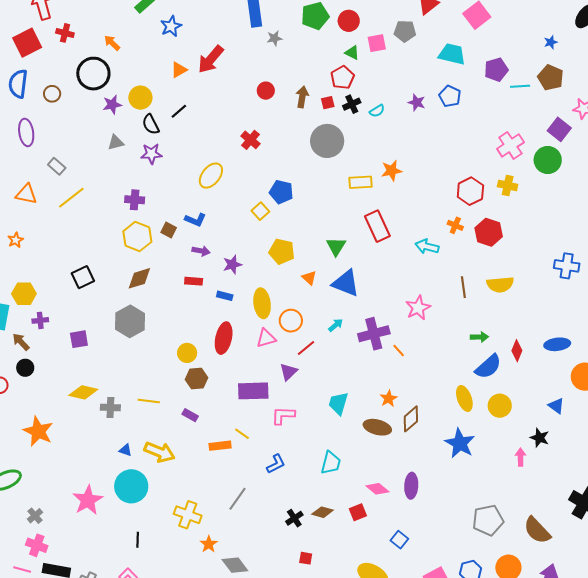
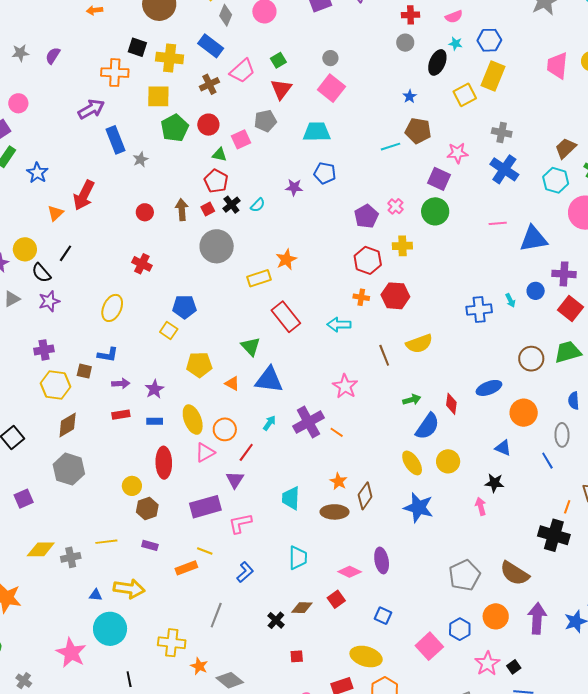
purple pentagon: (496, 70) -> (366, 216), moved
pink cross: (510, 145) -> (395, 206), size x0.6

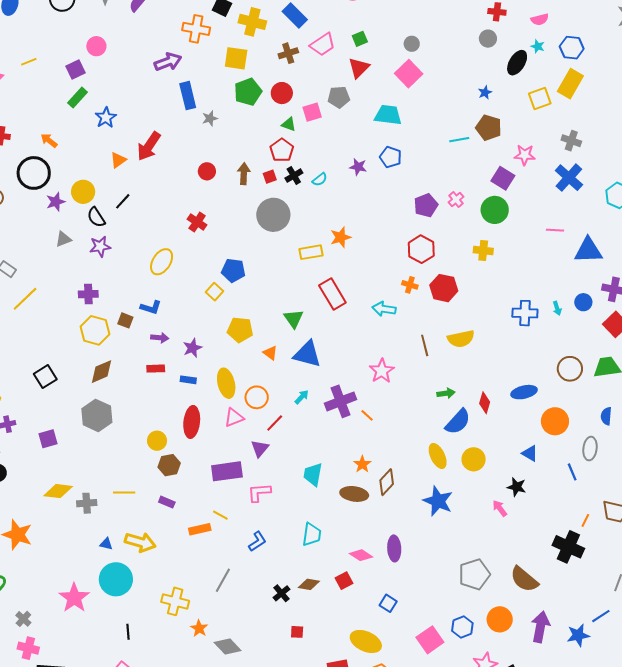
yellow cross: (402, 246) -> (483, 251), moved
pink arrow: (481, 506) -> (500, 508), turned -30

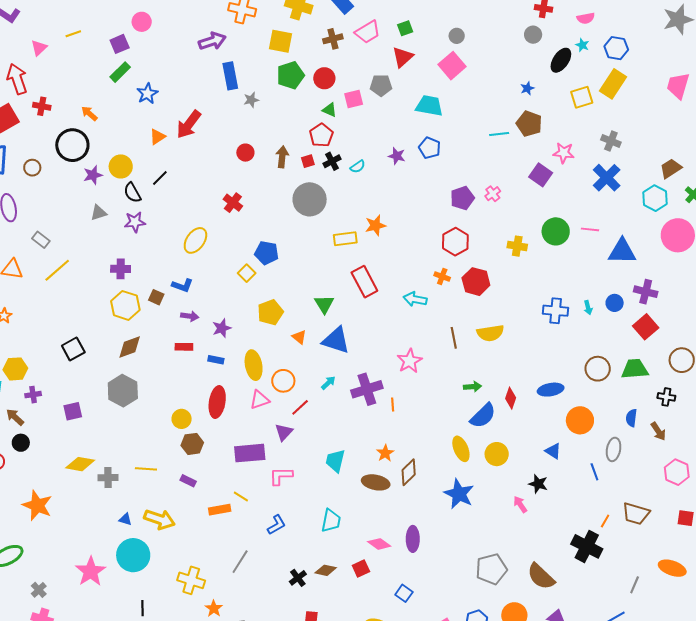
green circle: (495, 210) -> (556, 231), moved
yellow pentagon: (240, 330) -> (270, 312), turned -30
orange line: (367, 415) -> (393, 405), turned 40

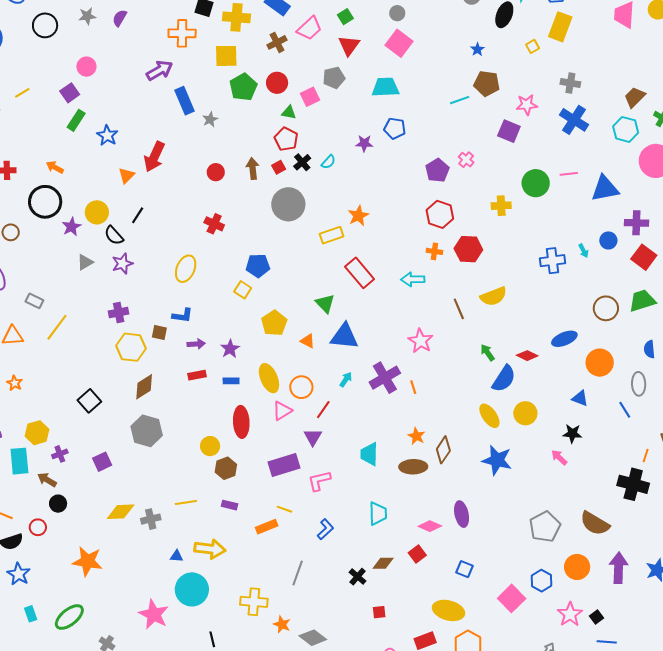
yellow square: (582, 97) -> (532, 46), size x0.6
green arrow: (473, 387) -> (487, 353), turned -108
red diamond: (511, 398) -> (527, 356), turned -70

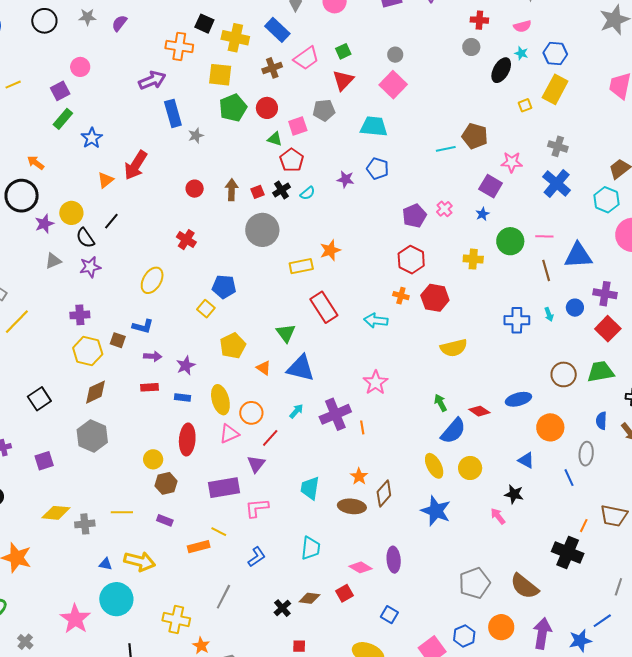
blue star: (477, 49) -> (482, 214), moved
red pentagon: (286, 139) -> (292, 160), moved
brown line: (459, 309) -> (546, 270), moved

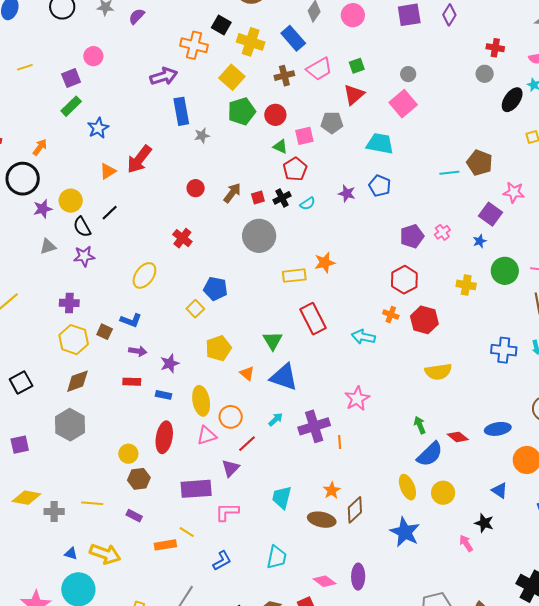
yellow square: (220, 75) -> (232, 77), turned 30
orange arrow: (36, 163) -> (40, 147), turned 84
brown arrow: (232, 190) -> (232, 193), turned 30

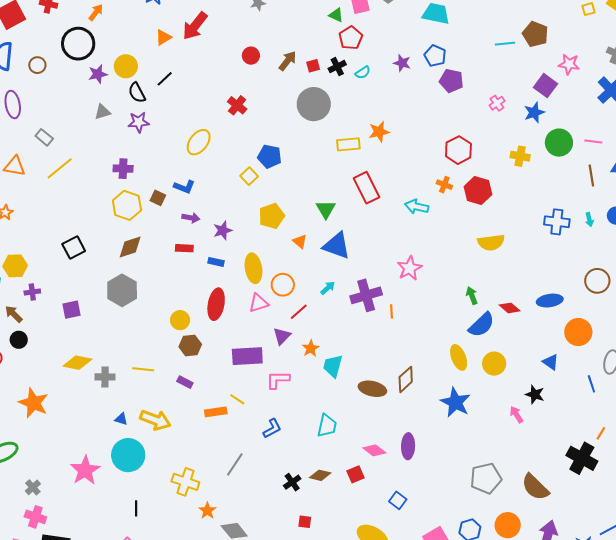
purple pentagon: (412, 236) -> (451, 81), moved, turned 30
blue star: (480, 241) -> (534, 113), size x1.5
orange star: (332, 490) -> (311, 348), moved

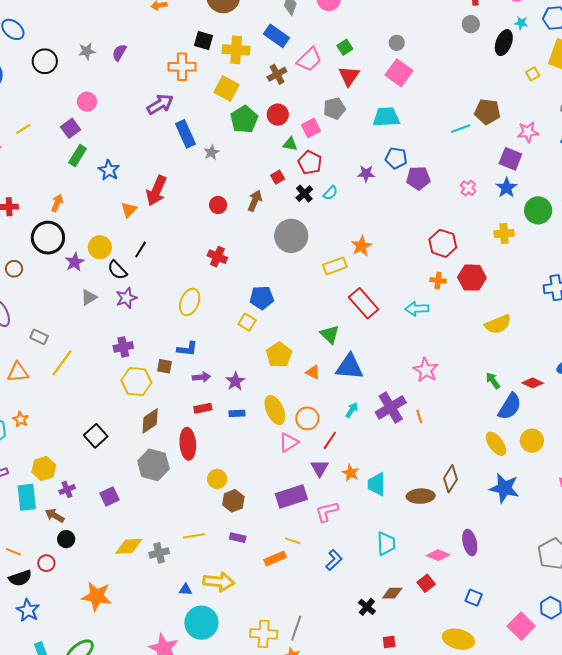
red square: (313, 66) -> (278, 177), moved
red ellipse: (216, 304) -> (188, 444), moved
gray line: (235, 464) -> (296, 628), moved

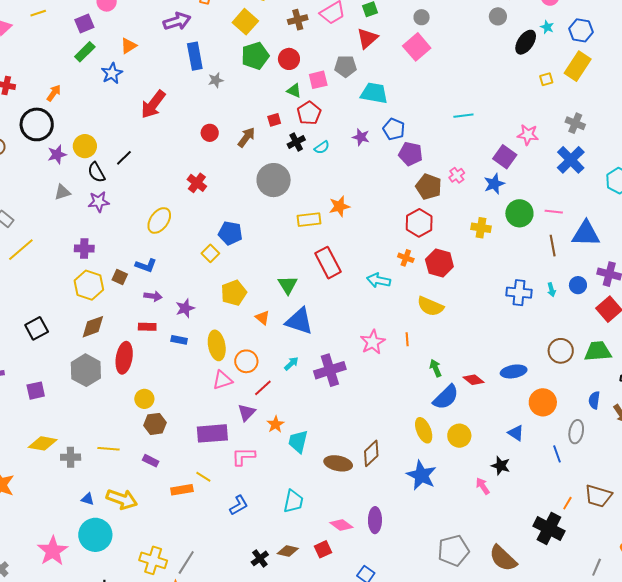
brown pentagon: (487, 112) -> (429, 187), moved
cyan trapezoid: (386, 117) -> (374, 93), moved
orange triangle: (129, 210) -> (129, 46), moved
yellow semicircle: (498, 324) -> (430, 306), moved, turned 32
orange line: (419, 416) -> (407, 339), moved

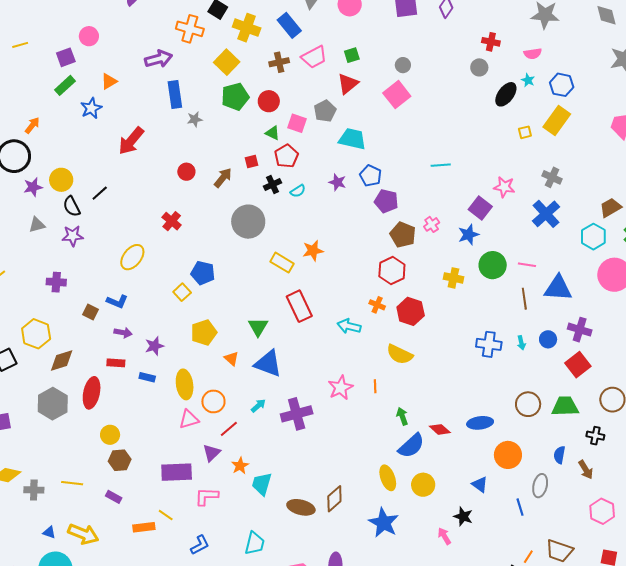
gray pentagon: (346, 66) -> (325, 111), turned -30
pink square: (318, 80) -> (297, 123), turned 30
yellow rectangle: (309, 220) -> (282, 263), turned 35
yellow hexagon: (89, 285) -> (36, 334), moved

